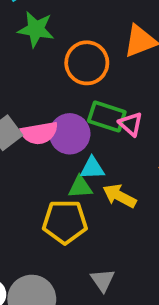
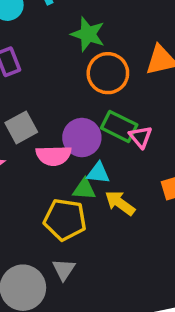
green star: (36, 29) -> (88, 34), moved
pink semicircle: (39, 133) -> (54, 156), moved
gray triangle: (103, 280) -> (64, 269), moved

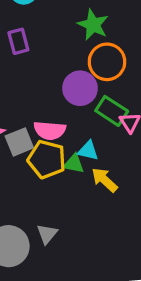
gray square: (21, 127) -> (19, 142), moved
purple circle: (82, 138) -> (80, 88), moved
yellow pentagon: (65, 220) -> (47, 159), moved

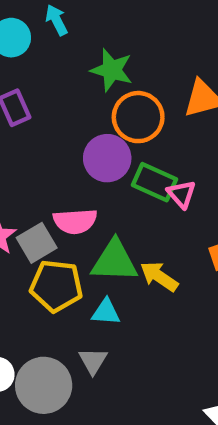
cyan triangle: (88, 151) -> (106, 312), moved
yellow pentagon: (47, 159) -> (56, 286), moved
green triangle: (74, 164) -> (114, 261), size x1.6

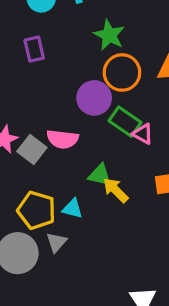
pink triangle: (181, 194) -> (143, 134), turned -30
gray square: (37, 243) -> (32, 150), turned -32
green triangle: (114, 261) -> (100, 175), moved, size x0.7
yellow pentagon: (56, 286) -> (37, 210), moved

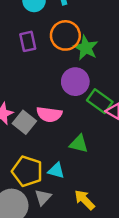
green star: (109, 35) -> (86, 48), moved
orange circle: (122, 73) -> (65, 35), moved
yellow arrow: (116, 190) -> (85, 200), moved

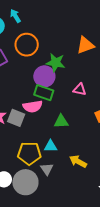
green star: (86, 48) -> (56, 63), moved
green rectangle: (100, 101) -> (44, 93), moved

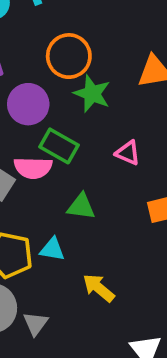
orange circle: (27, 45) -> (69, 56), moved
purple circle: (44, 76) -> (28, 104), moved
gray triangle: (47, 169) -> (36, 324), moved

